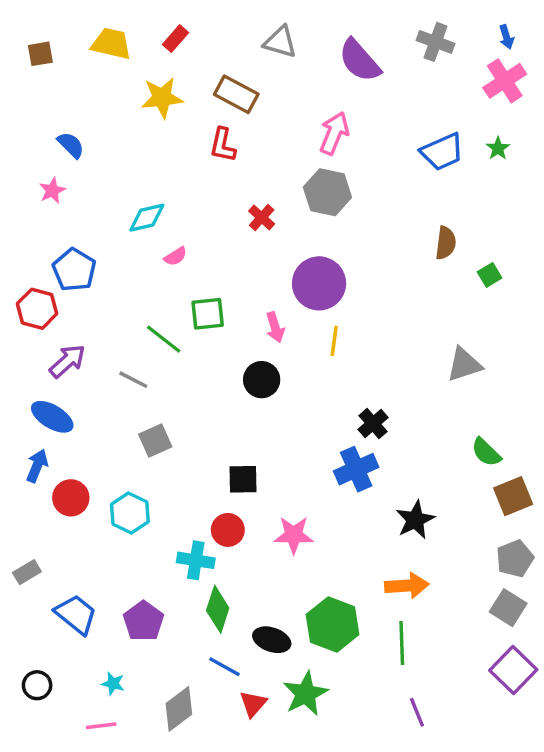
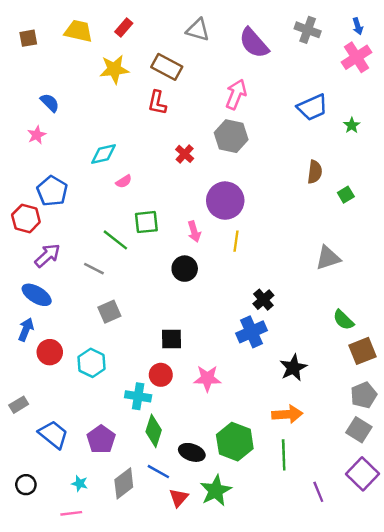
green star: (498, 148) -> (352, 125), moved
gray diamond: (179, 709) -> (124, 483), moved
purple line: (417, 712) -> (318, 492), moved

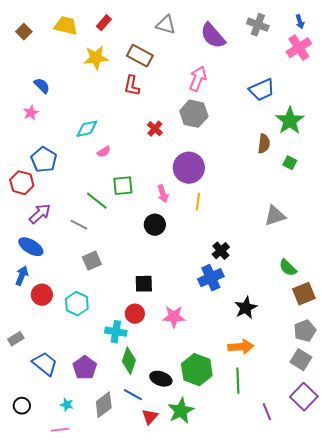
brown square: (28, 38) -> (24, 32), turned -35
green star: (352, 125) -> (290, 121), moved, size x2.0
green square: (346, 195) -> (290, 163), turned -32

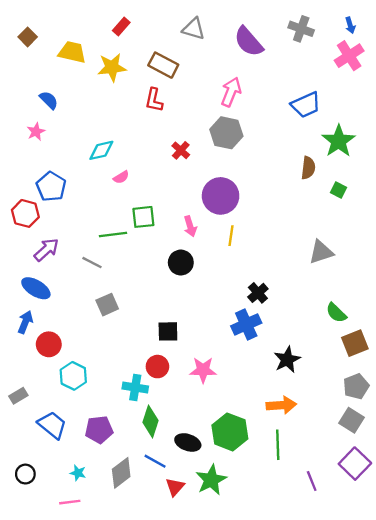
yellow trapezoid: (66, 26) -> (72, 52), moved
green line: (97, 201) -> (113, 234), turned -45
cyan hexagon: (77, 304) -> (73, 376), moved
purple pentagon: (85, 368) -> (99, 430), turned 30

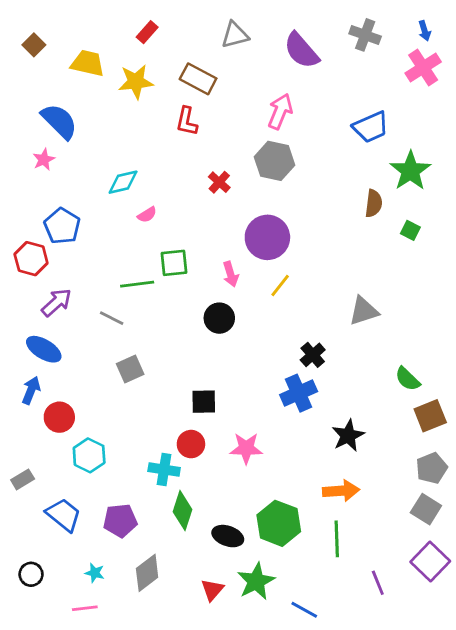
gray triangle: (194, 29) -> (235, 35), turned -30
blue semicircle: (49, 100) -> (59, 121), size x1.6
yellow line: (231, 236) -> (280, 286), turned 30
gray triangle: (321, 252) -> (364, 311), moved
blue line: (155, 461) -> (304, 610), moved

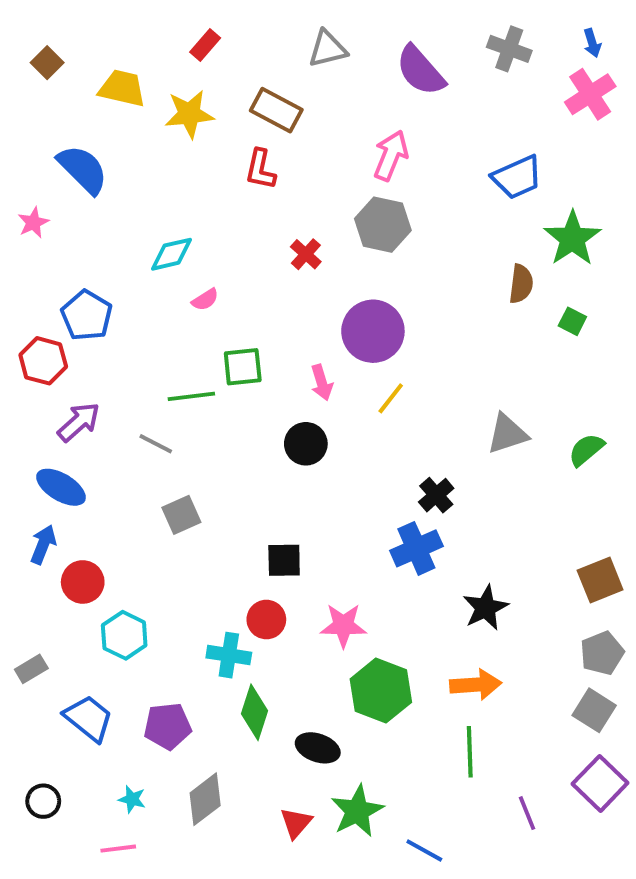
pink star: (44, 160) -> (33, 223), moved
green semicircle: (408, 379) -> (586, 450), moved, turned 96
green hexagon: (279, 523) -> (381, 691), moved

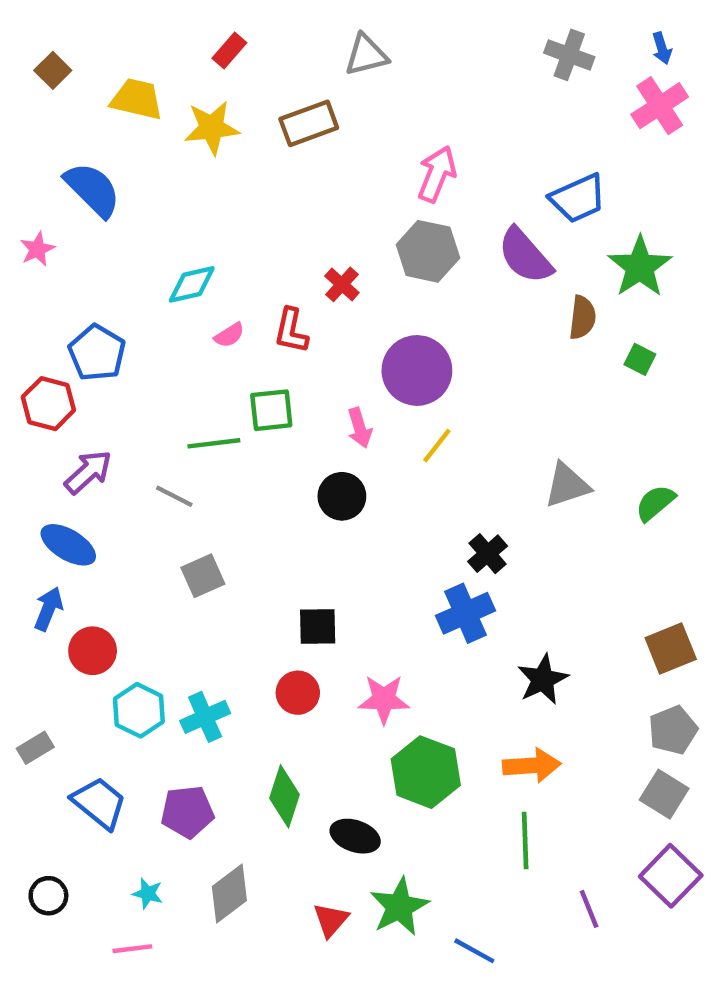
purple semicircle: (420, 71) -> (525, 256), moved
brown rectangle: (276, 110) -> (309, 123), turned -48
red L-shape: (260, 169) -> (291, 331), moved
cyan cross: (229, 655) -> (205, 717), moved, turned -33

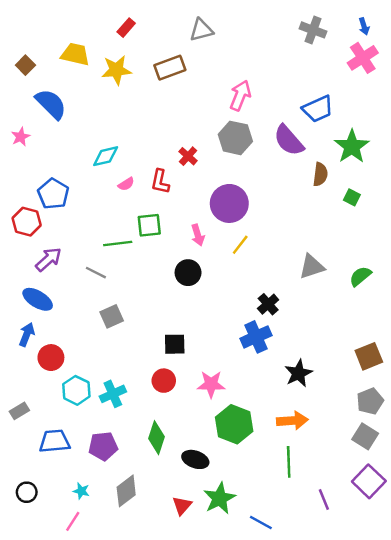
brown square: (53, 70) -> (25, 65), moved
blue trapezoid: (99, 803) -> (55, 441), turned -44
pink line: (132, 949) -> (73, 521), turned -50

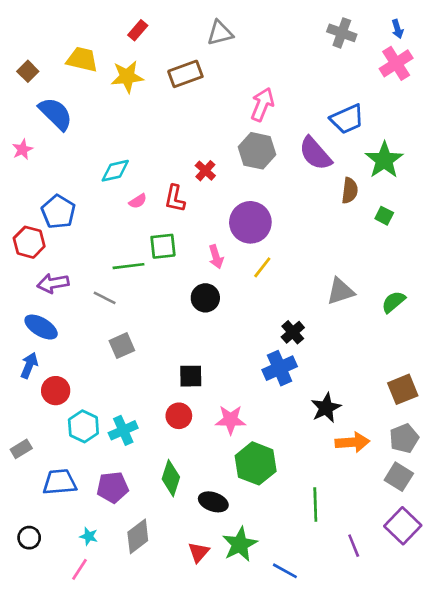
purple arrow: (49, 259) -> (53, 283), turned -148
orange arrow: (292, 421) -> (352, 442), moved

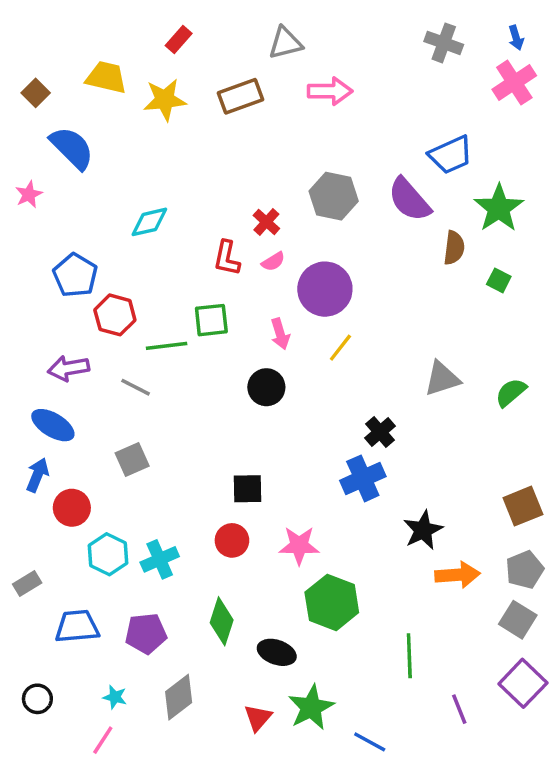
pink arrow: (262, 104) -> (330, 91), moved, turned 68
pink semicircle: (138, 201) -> (273, 262), moved
red hexagon: (29, 242) -> (115, 315), moved
gray square: (122, 346) -> (132, 460), moved

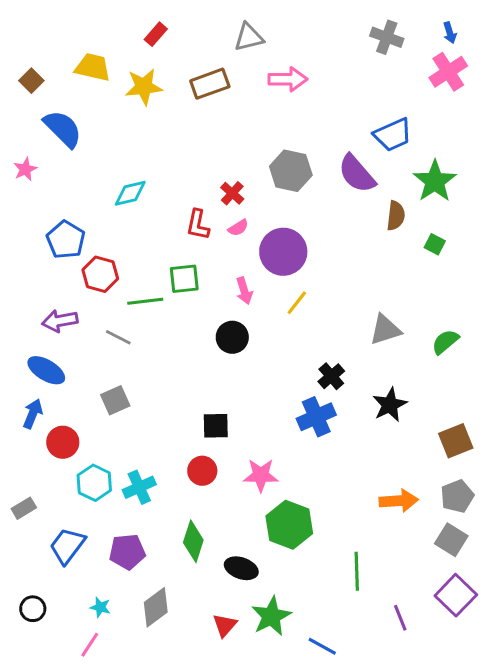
black star: (423, 530) -> (390, 405), moved
blue trapezoid: (77, 627) -> (67, 546), turned -48

